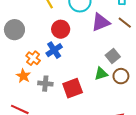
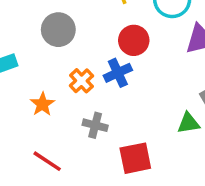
orange star: (23, 76) -> (42, 104), moved
red square: (73, 88) -> (135, 158), moved

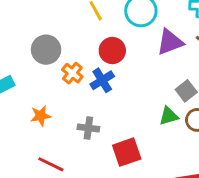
orange cross: (81, 81) -> (72, 73), moved
orange star: (42, 104) -> (41, 116), turned 30

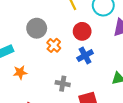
blue cross: (102, 80) -> (85, 56), moved
orange star: (41, 116) -> (20, 72), moved

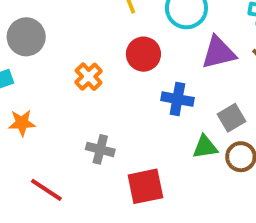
gray circle: (37, 28) -> (26, 37), moved
blue cross: (85, 56) -> (177, 99), moved, turned 35

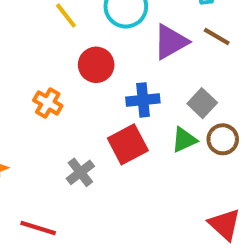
gray cross: (100, 149) -> (80, 172), turned -36
red square: (145, 186) -> (128, 144), moved

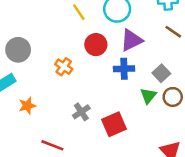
purple triangle: (171, 42) -> (131, 40), moved
green triangle: (184, 140) -> (148, 96), turned -30
red square: (128, 144) -> (114, 124), moved

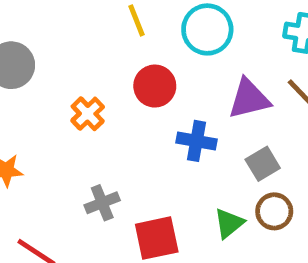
purple triangle: (131, 40) -> (249, 99), moved
green triangle: (148, 96) -> (229, 223), moved

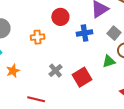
orange cross: (88, 114) -> (38, 37), turned -32
green triangle: (229, 223) -> (109, 61), turned 40

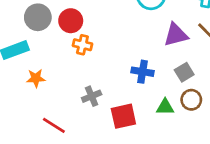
red circle: (60, 17) -> (71, 21), moved
blue cross: (85, 33) -> (143, 72), moved

